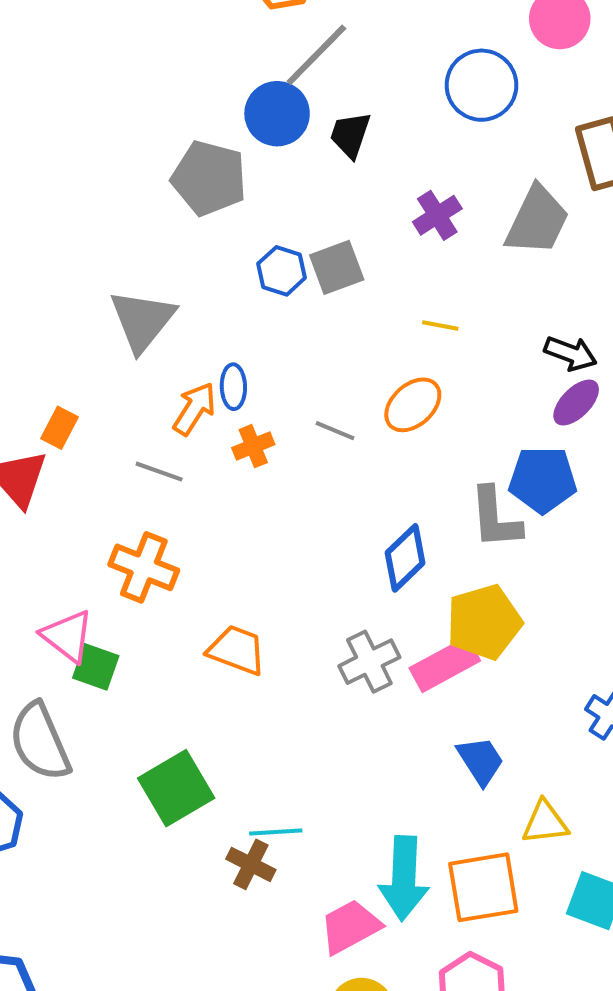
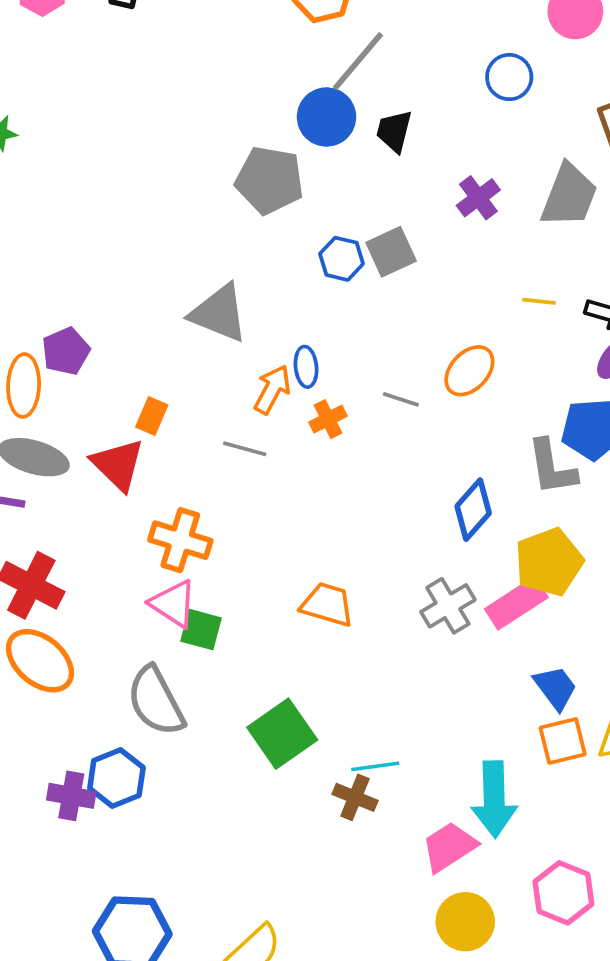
blue circle: (481, 85) -> (509, 77), size x0.7
gray triangle: (142, 320) -> (219, 313), turned -42
yellow line: (440, 326) -> (539, 301), moved
orange cross: (144, 567) -> (180, 540), moved
orange square: (483, 887) -> (563, 741), moved, size x0.7

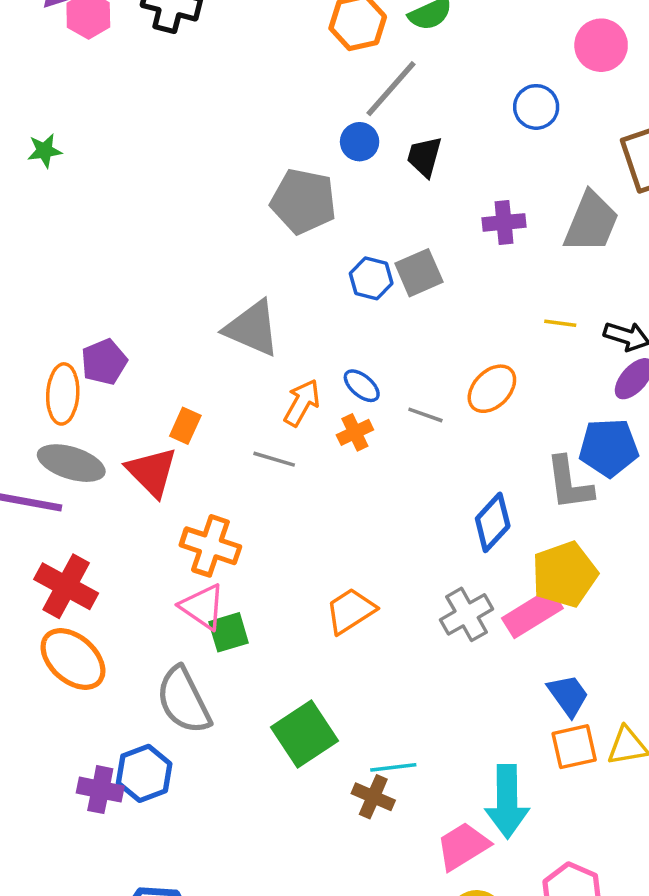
blue circle: (327, 117) -> (360, 142), size x0.7
purple cross: (478, 198) -> (504, 222), turned 30
blue ellipse: (306, 367) -> (362, 386), moved, turned -45
orange trapezoid: (327, 605) -> (351, 611), turned -50
green square: (201, 630) -> (229, 632), turned -33

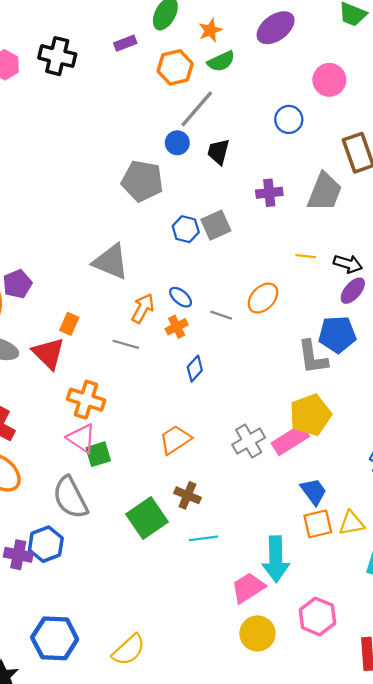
blue diamond: (493, 522) -> (195, 369), moved, size x0.7
brown cross: (373, 797) -> (187, 495), moved

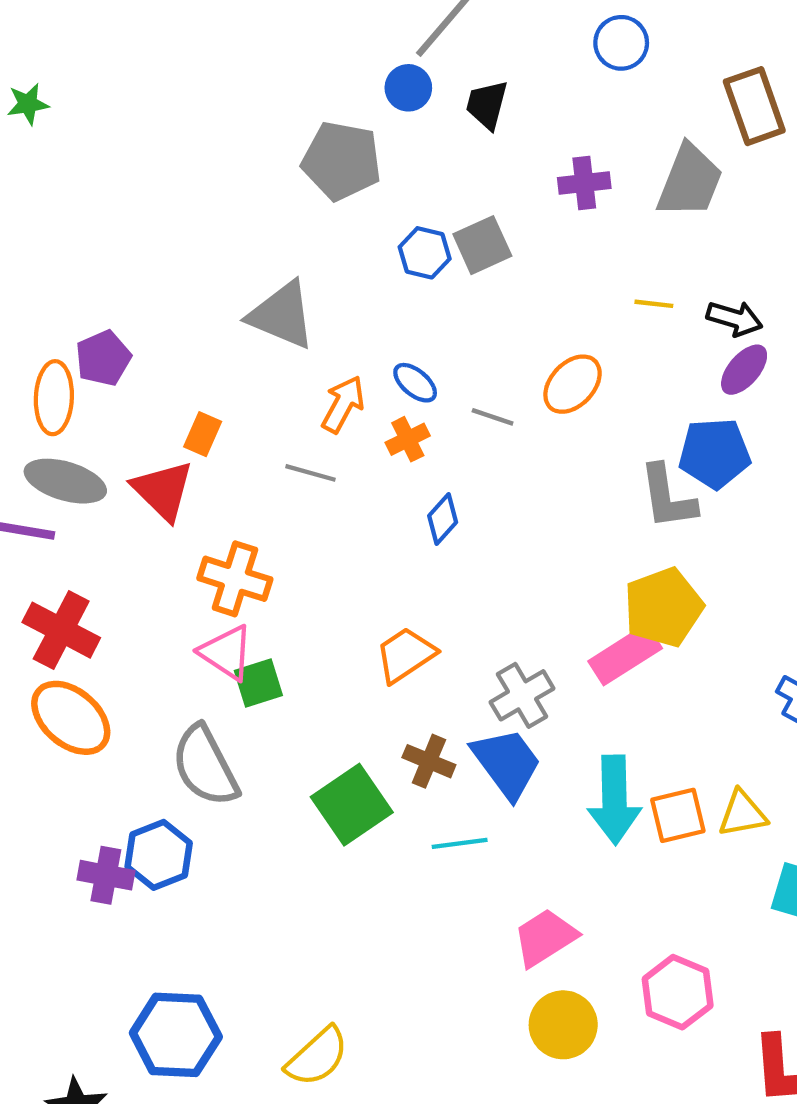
gray cross: (249, 441) -> (522, 695), moved
blue trapezoid: (314, 491) -> (507, 763), moved, size x1.4
cyan arrow: (276, 559) -> (614, 800), moved

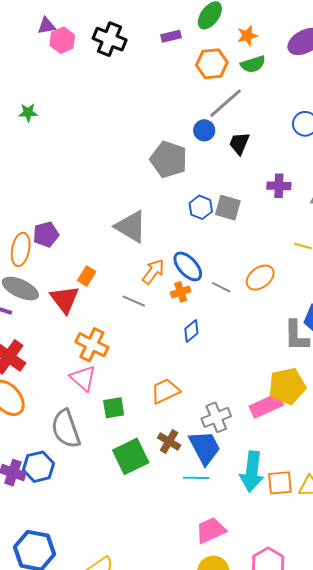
gray square: (482, 245) -> (228, 208), turned 32
blue ellipse: (415, 383) -> (188, 266), size x1.5
green square: (258, 683) -> (114, 408), moved
cyan line: (460, 843) -> (196, 478), moved

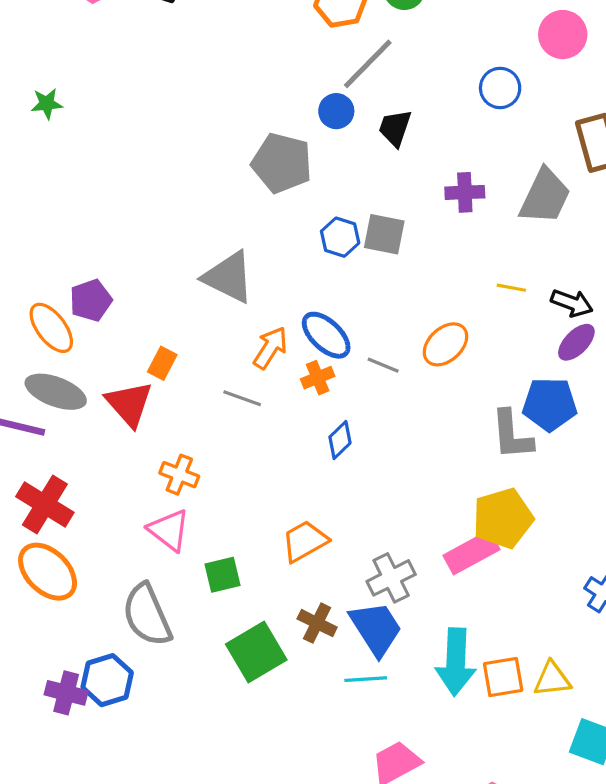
orange ellipse: (21, 249) -> (51, 328), turned -44
orange cross: (92, 345) -> (179, 475), size x0.7

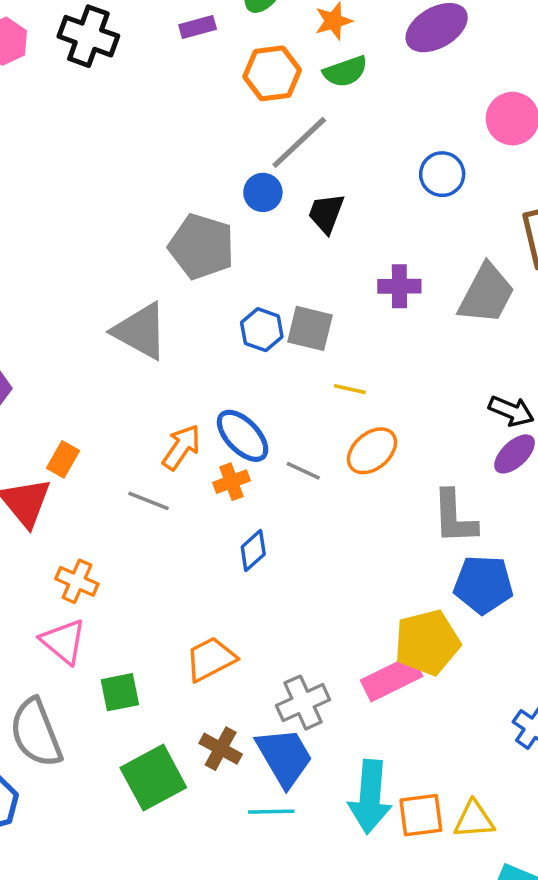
gray triangle: (228, 277) -> (140, 331), moved
yellow line: (511, 288) -> (350, 389), moved
blue pentagon: (550, 404) -> (483, 584), moved
gray L-shape: (512, 435) -> (455, 517), moved

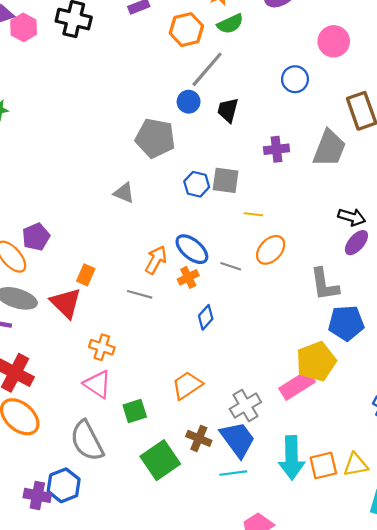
gray triangle: (140, 331) -> (124, 193), size x0.6

